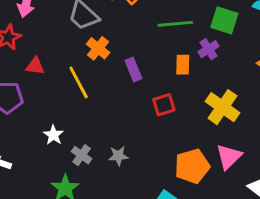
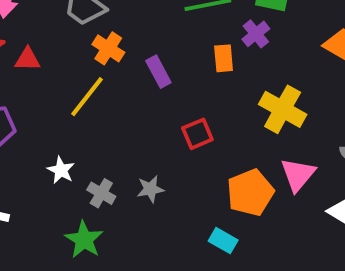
red triangle: (35, 66) -> (28, 59), moved
yellow line: (79, 82) -> (87, 97), turned 72
red square: (164, 105) -> (197, 134), moved

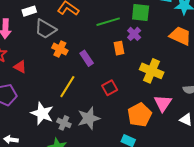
red triangle: (28, 59) -> (20, 67), moved, turned 32
yellow line: (87, 97) -> (67, 87), moved
white star: (61, 170) -> (42, 113), size x1.6
gray star: (150, 189) -> (89, 118), size x1.6

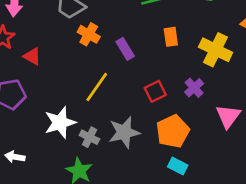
purple cross: (134, 34) -> (194, 88), moved
yellow cross: (152, 71) -> (216, 50), moved
white star: (42, 113) -> (60, 123), turned 30
orange pentagon: (140, 115) -> (173, 131), moved

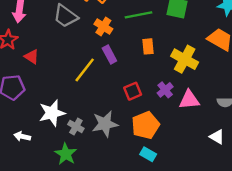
orange cross: (89, 34) -> (103, 26), moved
yellow line: (97, 87) -> (85, 70), moved
pink triangle: (228, 116) -> (189, 100), moved, turned 45
white arrow: (15, 157) -> (22, 136), moved

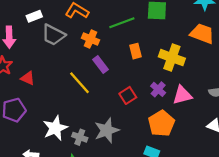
yellow line: (85, 70) -> (79, 83), turned -70
orange pentagon: (145, 125) -> (161, 123), moved

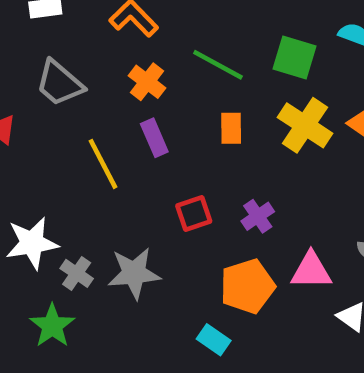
green line: (122, 23) -> (218, 65), turned 35
gray trapezoid: (53, 35) -> (60, 83), moved
yellow cross: (172, 58) -> (305, 125), moved
pink triangle: (182, 95) -> (311, 271), moved

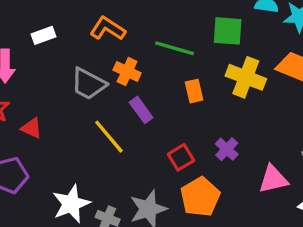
gray trapezoid: (60, 83) -> (88, 84), moved
orange pentagon: (247, 286) -> (200, 197), moved

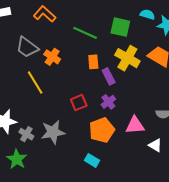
orange cross: (127, 71) -> (52, 57), moved
purple rectangle: (141, 110) -> (109, 76), moved
orange pentagon: (200, 197) -> (102, 130), moved

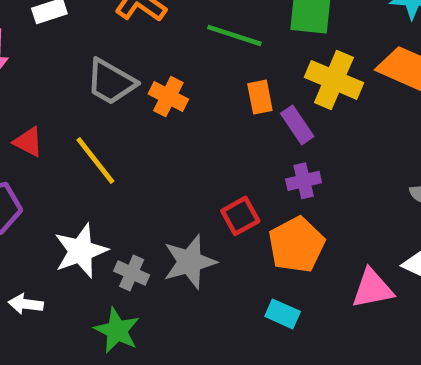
yellow line: (35, 83) -> (95, 160), moved
purple cross: (108, 102) -> (304, 181), turned 32
red square: (79, 103) -> (240, 216), moved
pink triangle: (135, 125) -> (372, 289), moved

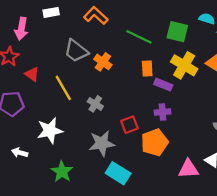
purple rectangle: (297, 125) -> (163, 85), turned -42
gray cross: (132, 273) -> (95, 104), moved
cyan rectangle: (283, 314) -> (118, 173), moved, size x1.5

